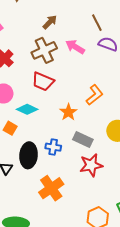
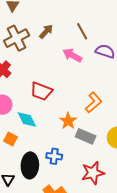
brown line: (97, 23) -> (82, 31), moved
brown cross: (44, 50) -> (17, 38), moved
cyan diamond: (27, 109) -> (27, 120), turned 40
gray rectangle: (83, 140) -> (86, 136), moved

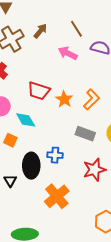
orange star: (68, 121) -> (64, 99), moved

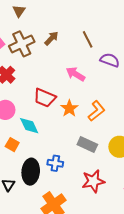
pink arrow: (68, 53) -> (75, 74), moved

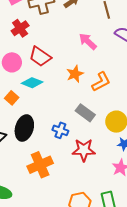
red trapezoid: (45, 98) -> (40, 57), moved
cyan diamond: (29, 126) -> (32, 83), turned -55
blue cross: (55, 163) -> (60, 130), moved

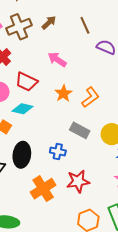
pink arrow: (88, 41) -> (57, 60), moved
red star: (84, 150) -> (78, 181), moved

